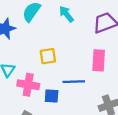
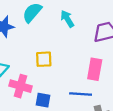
blue line: (74, 82) -> (81, 94), moved

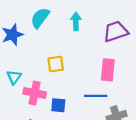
cyan arrow: (67, 19) -> (76, 21), turned 36

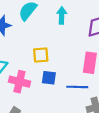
blue square: (58, 105) -> (49, 78), moved

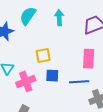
pink cross: (19, 82) -> (26, 81), turned -30

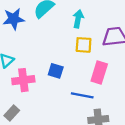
yellow square: (43, 55) -> (84, 45), moved
blue square: (52, 76) -> (56, 71), moved

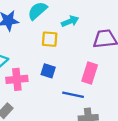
cyan arrow: (78, 19) -> (70, 21), turned 56
yellow square: (84, 45) -> (50, 39), moved

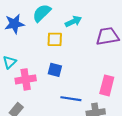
pink rectangle: (90, 73) -> (107, 85), moved
blue line: (73, 95) -> (71, 99), moved

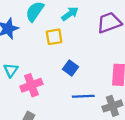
blue square: (55, 70) -> (70, 68), moved, turned 32

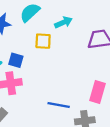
blue square: (70, 68) -> (16, 60), moved, turned -32

